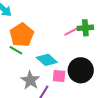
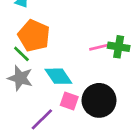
orange pentagon: (22, 35) -> (34, 36), turned -30
gray star: (30, 80) -> (20, 78), moved, turned -30

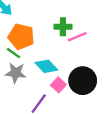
green cross: (119, 47) -> (63, 27), moved
pink square: (69, 101) -> (58, 85), turned 32

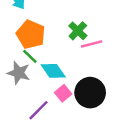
green cross: (63, 27) -> (78, 31), turned 35
green line: (13, 53) -> (30, 56), moved

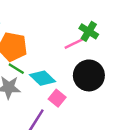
green cross: (78, 31) -> (89, 31), moved
black circle: (90, 93) -> (89, 75), moved

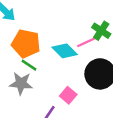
cyan diamond: (42, 78) -> (65, 51), moved

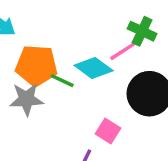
green line: (29, 65) -> (62, 81), moved
gray star: (21, 83) -> (26, 99), moved

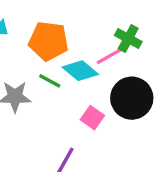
orange pentagon: (36, 66) -> (48, 41), moved
pink square: (108, 131) -> (92, 118), moved

